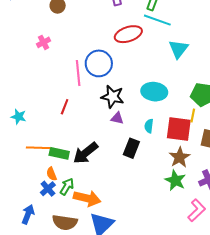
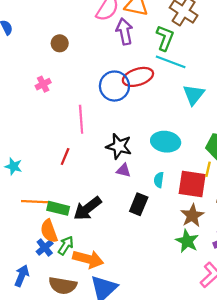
blue circle: (99, 63) -> (114, 86), moved
orange semicircle: (52, 174) -> (49, 231), size x1.5

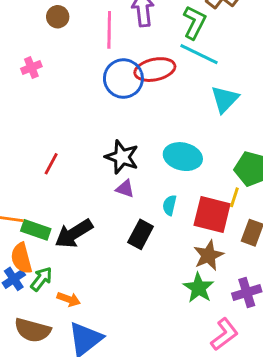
pink line: (81, 119) -> (109, 30), moved
orange arrow: (88, 259) -> (69, 299), size x0.6

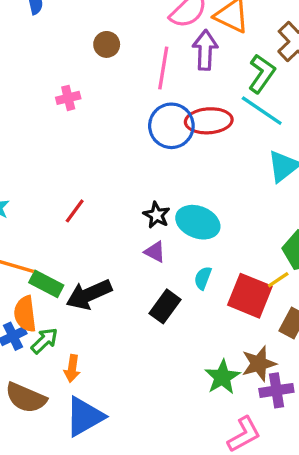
black star: (122, 157) -> (157, 215), size x0.7
cyan ellipse: (183, 157) -> (198, 222), moved
yellow line: (234, 197) -> (278, 280), turned 30
brown star: (208, 255) -> (259, 364), moved
orange arrow: (69, 299) -> (72, 368), turned 70

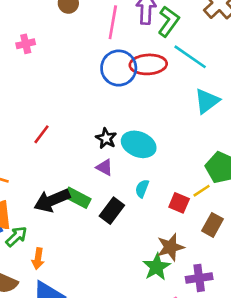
green L-shape: (262, 74) -> (169, 21), moved
pink cross: (68, 98) -> (26, 44), moved
green rectangle: (46, 284) -> (77, 198), moved
red square: (250, 296) -> (179, 203), size x0.6
brown star: (259, 364) -> (170, 247), moved

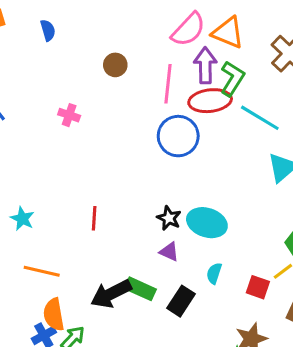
pink cross: (26, 44) -> (69, 115), turned 36
red ellipse: (148, 64) -> (210, 101), moved
red line: (42, 134) -> (94, 218), turned -30

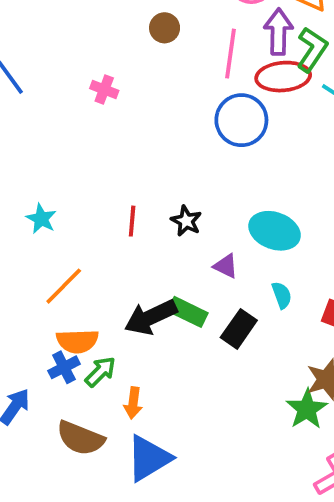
black star: (169, 218) -> (186, 221), moved
orange line: (42, 271) -> (64, 286), turned -60
cyan semicircle: (214, 273) -> (282, 295), turned 140
orange semicircle: (54, 314) -> (77, 341), turned -84

